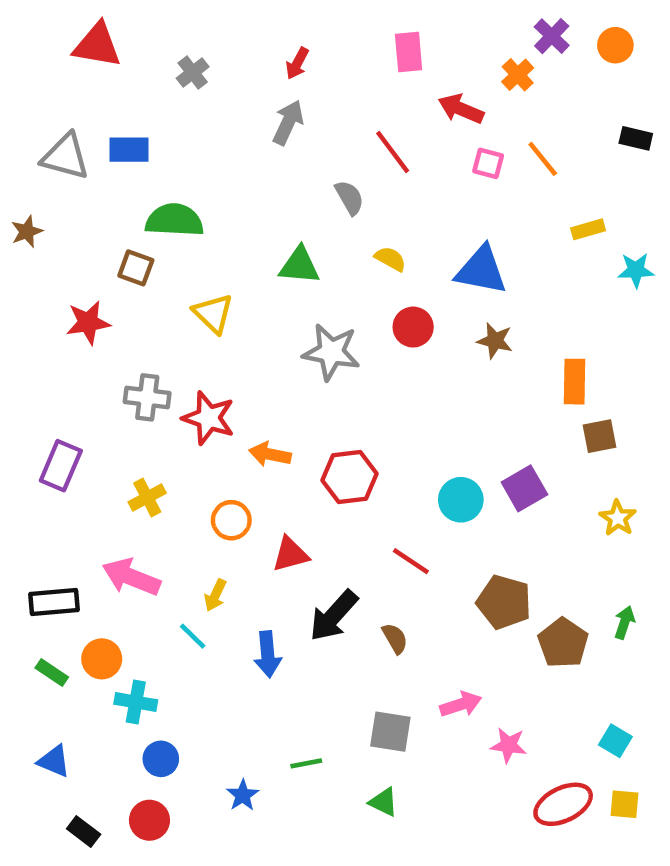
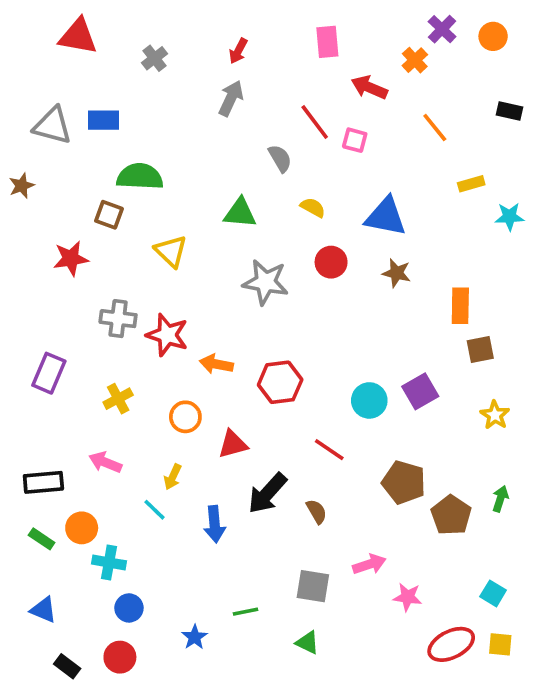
pink square: (488, 163) -> (355, 140), moved
pink arrow: (131, 577) -> (105, 462), size x0.7

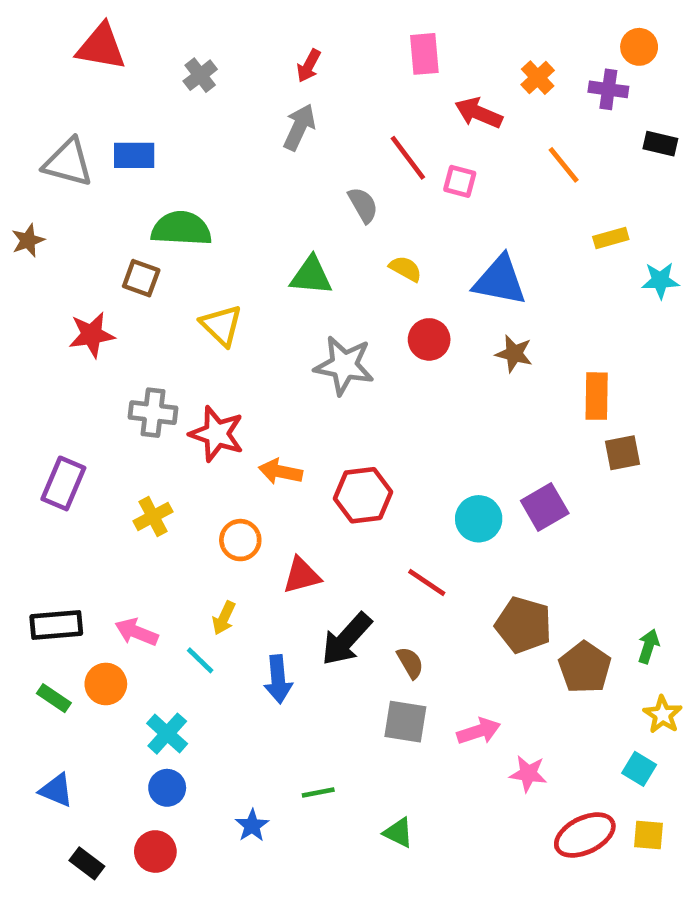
purple cross: (442, 29) -> (608, 89), moved, turned -36
yellow star: (495, 415) -> (663, 715), moved
pink arrow: (105, 462) -> (136, 632), moved
cyan cross: (109, 562) -> (167, 734), moved, turned 32
gray square: (313, 586) -> (405, 722), moved

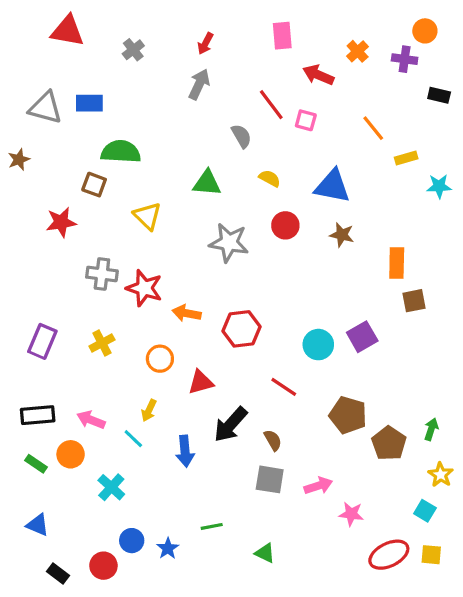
orange line: (564, 165) -> (373, 128), moved
purple rectangle: (63, 483) -> (42, 341), moved
blue circle: (167, 788) -> (132, 541), moved

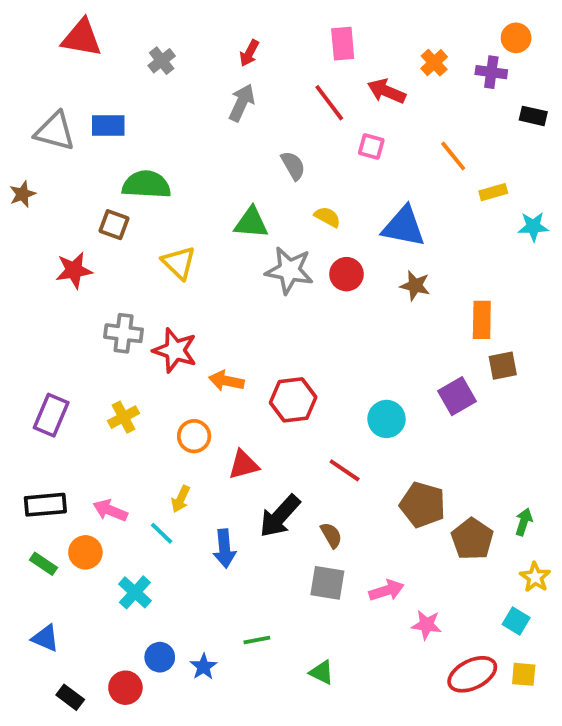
red line: (271, 105) -> (329, 103), moved
gray star: (229, 243) -> (289, 270), moved
purple square: (362, 337) -> (457, 396), moved

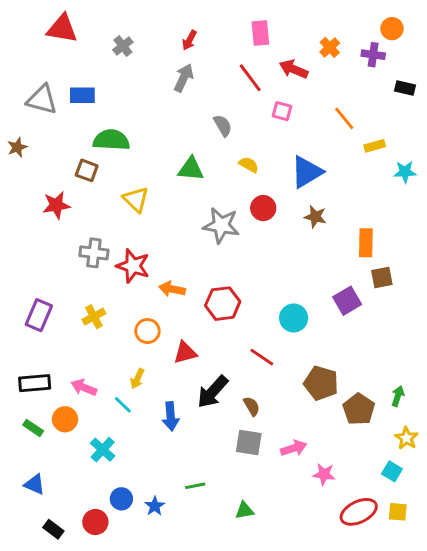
blue triangle: (404, 227) -> (307, 172), turned -42
gray star: (289, 270) -> (221, 225), moved
green triangle: (322, 672) -> (244, 510), turned -36

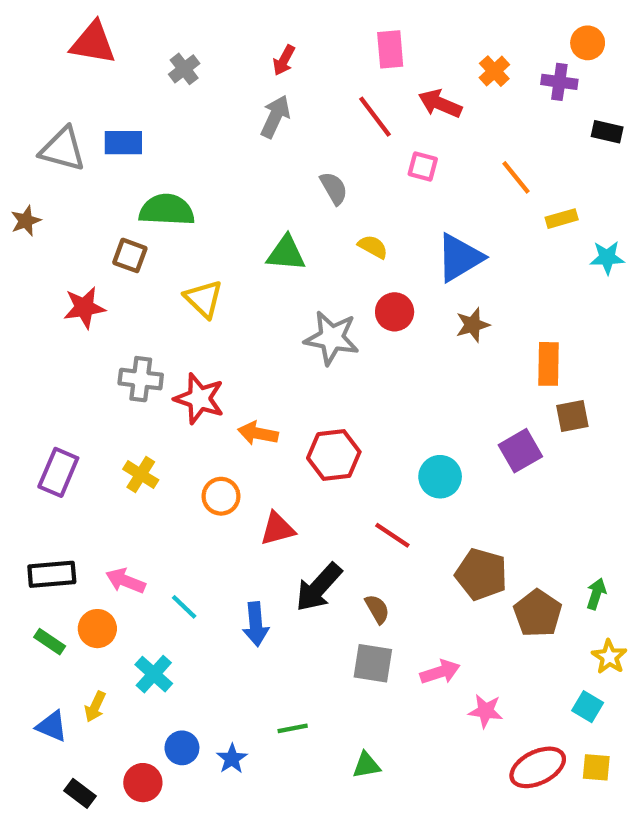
brown star: (315, 217) -> (473, 325), turned -30
yellow cross: (94, 317) -> (141, 475), turned -30
yellow arrow: (137, 379) -> (95, 707), moved

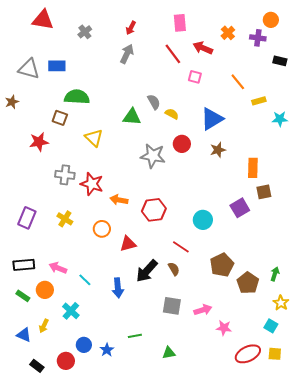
gray semicircle: (334, 188) -> (154, 102), moved
brown pentagon: (481, 574) -> (222, 265), turned 30
brown semicircle: (377, 609) -> (174, 269), moved

